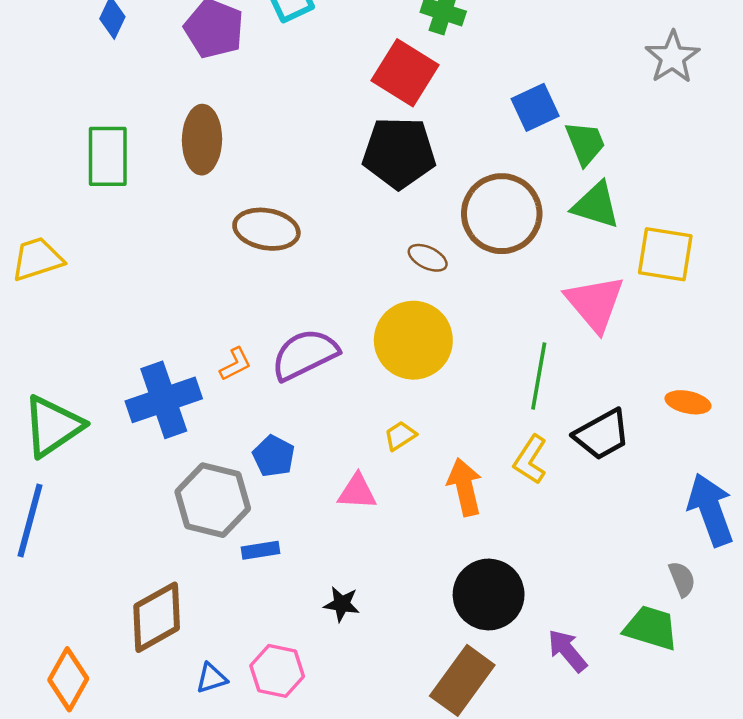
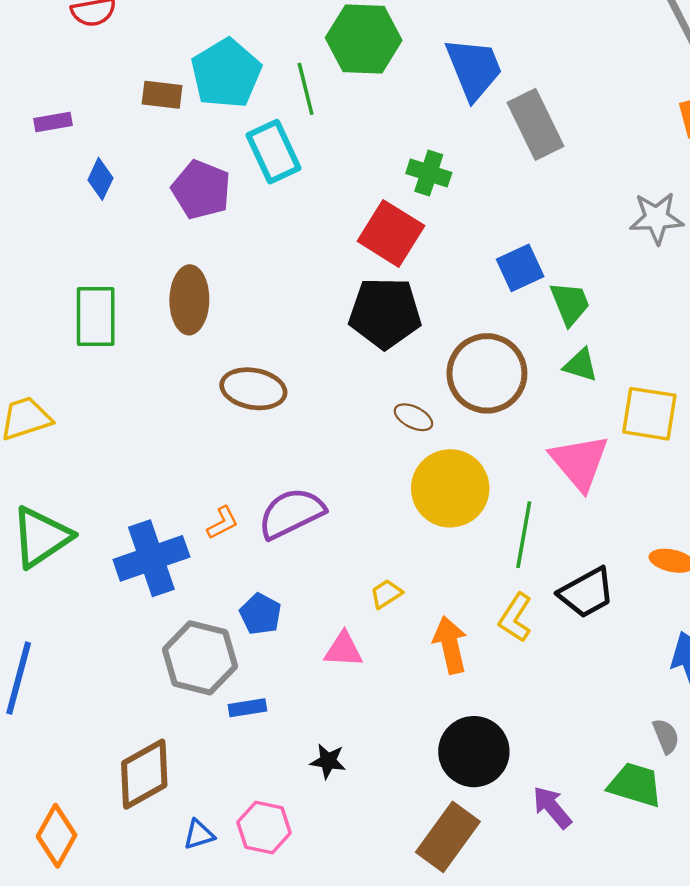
gray star: (672, 57) -> (656, 218), turned 30
green triangle: (596, 205) -> (581, 365), size x0.7
yellow circle: (413, 340) -> (450, 488), moved
green triangle: (53, 426) -> (41, 537), moved

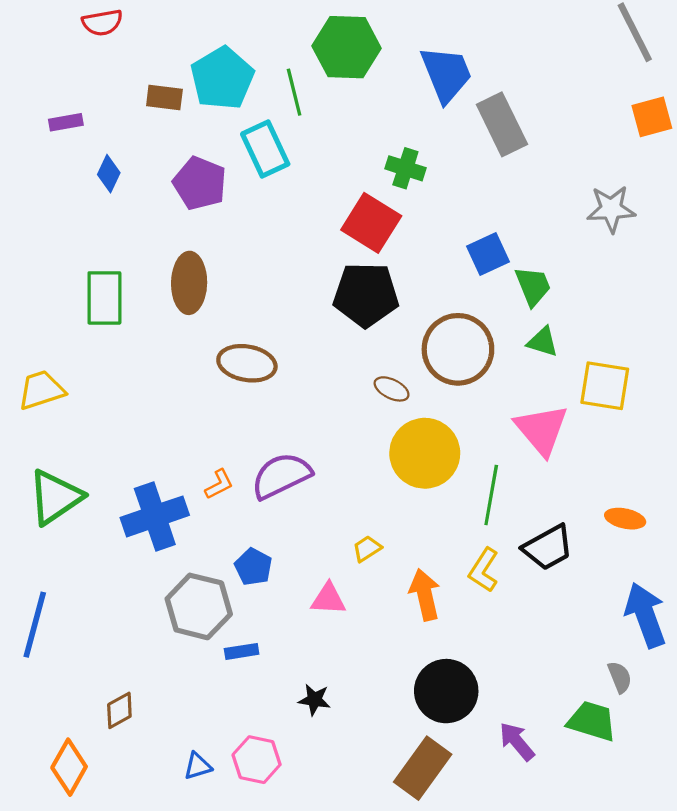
brown diamond: (144, 774) -> (119, 710), moved, size x0.6

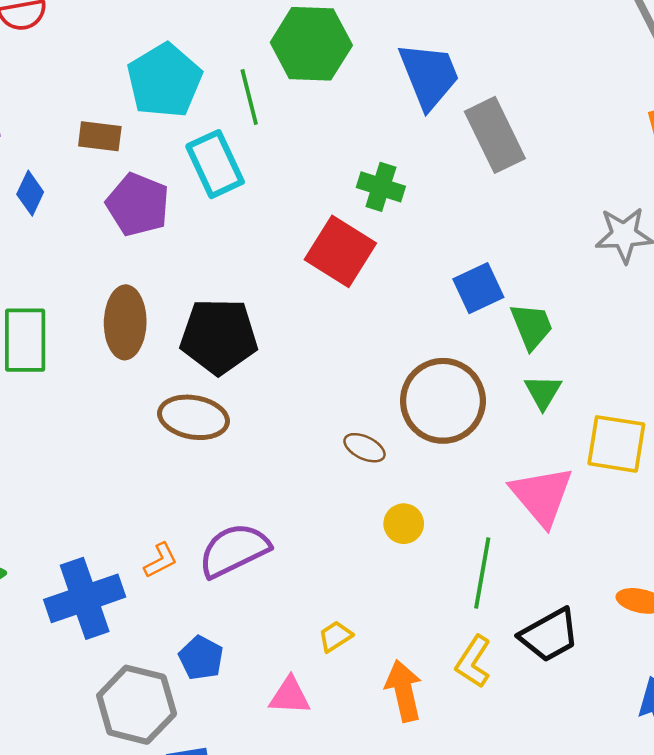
brown rectangle: (164, 98) -> (100, 136), moved
black pentagon: (366, 295) -> (219, 336), moved
green triangle: (543, 342) -> (543, 392), turned 44
yellow circle: (425, 453) -> (404, 524), size x0.5

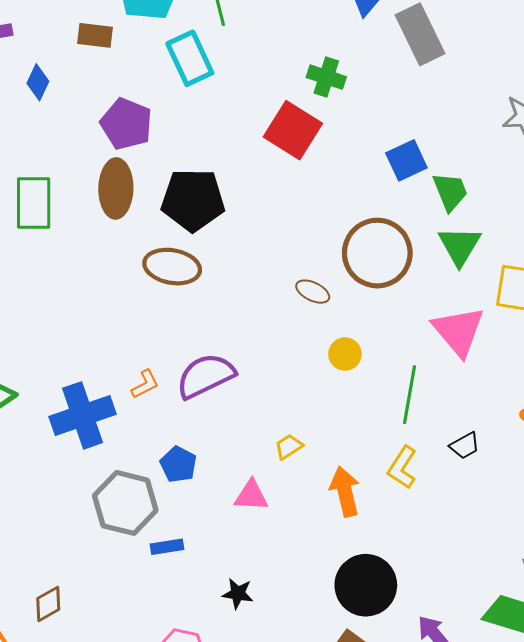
purple pentagon: (138, 205) -> (126, 124), moved
green triangle: (543, 392) -> (460, 246), size x1.4
black trapezoid: (549, 635) -> (465, 446), size x0.6

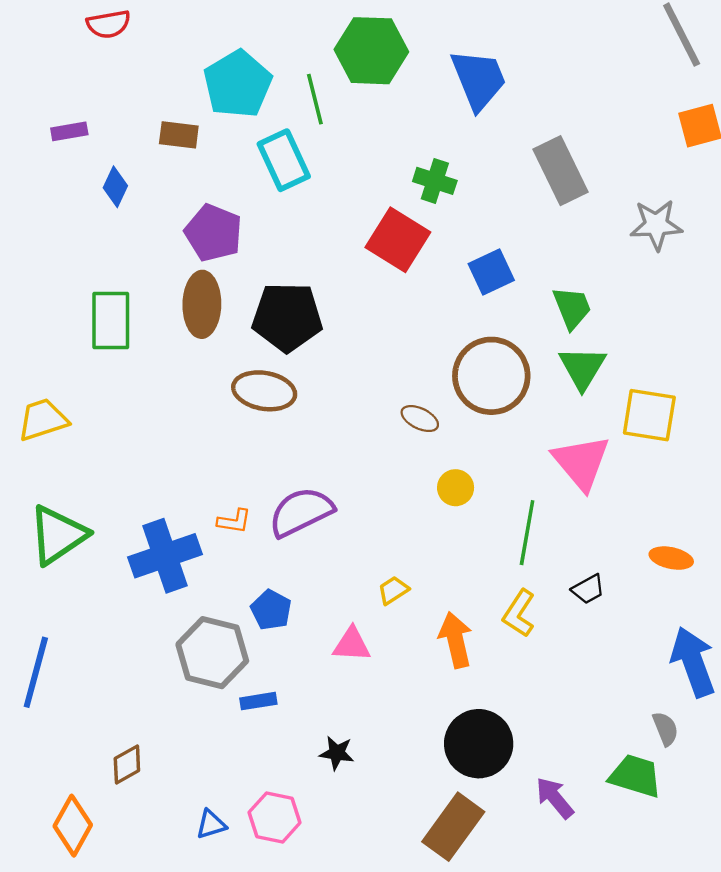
gray rectangle: (420, 34) -> (560, 171), moved
blue square: (406, 160) -> (491, 272), moved
orange L-shape: (145, 384) -> (234, 521), turned 36

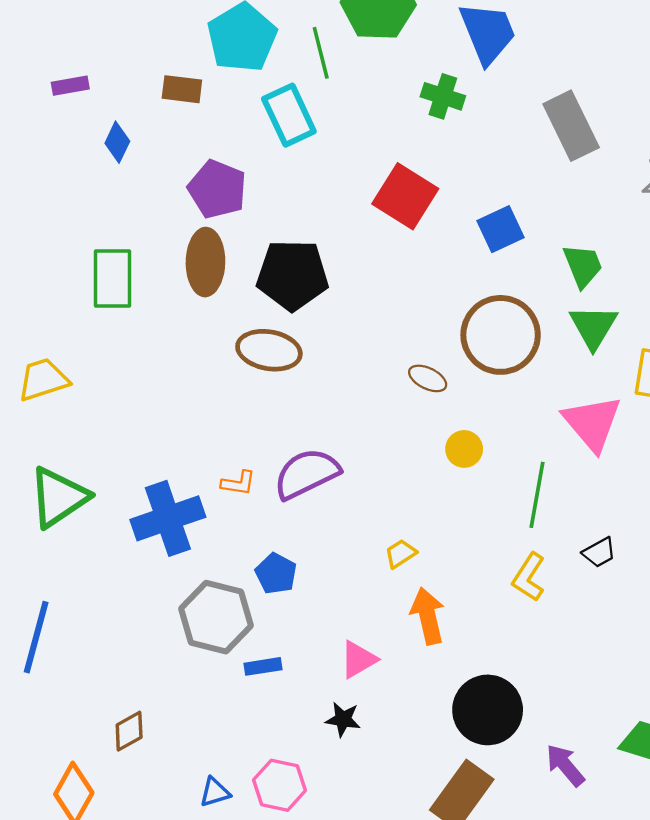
green cross: (435, 181) -> (443, 96), moved
orange arrow: (456, 640) -> (428, 616), moved
pink triangle: (352, 645) -> (358, 659), moved, turned -33

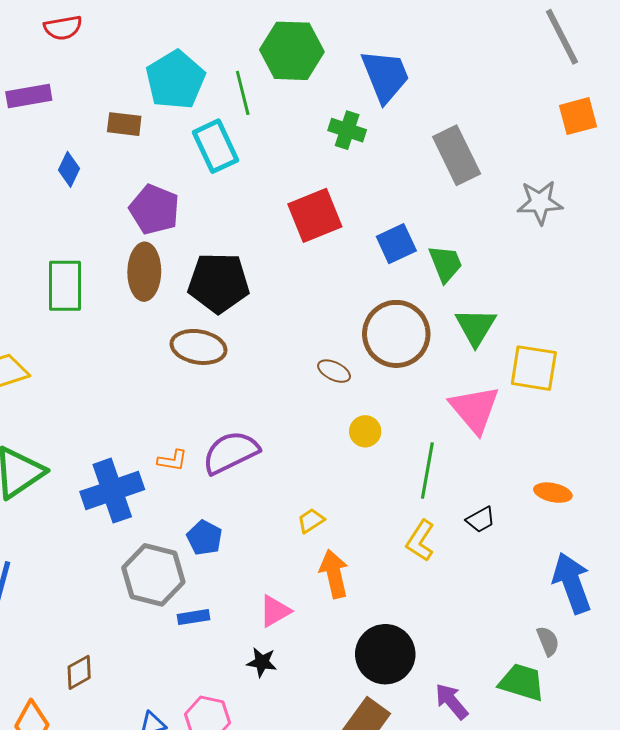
purple rectangle: (70, 86) -> (29, 96), moved, size x1.4
red square: (405, 196) -> (315, 215), turned 36
green trapezoid: (583, 266) -> (445, 264), moved

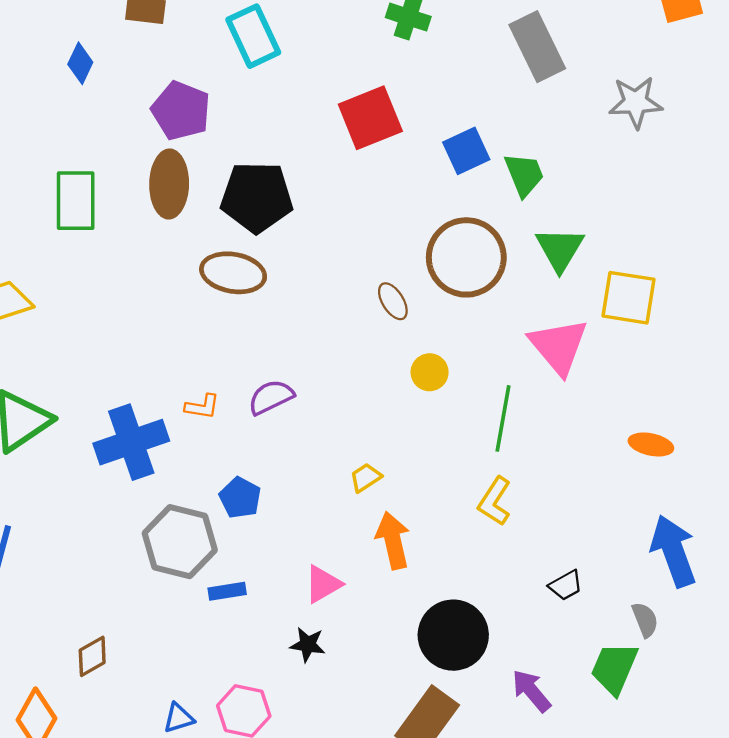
brown ellipse: (334, 371) -> (393, 301), turned 32
purple semicircle: (231, 452) -> (271, 397), size x0.7
black trapezoid: (481, 520) -> (566, 585), moved
green trapezoid: (522, 682) -> (614, 668), turned -84

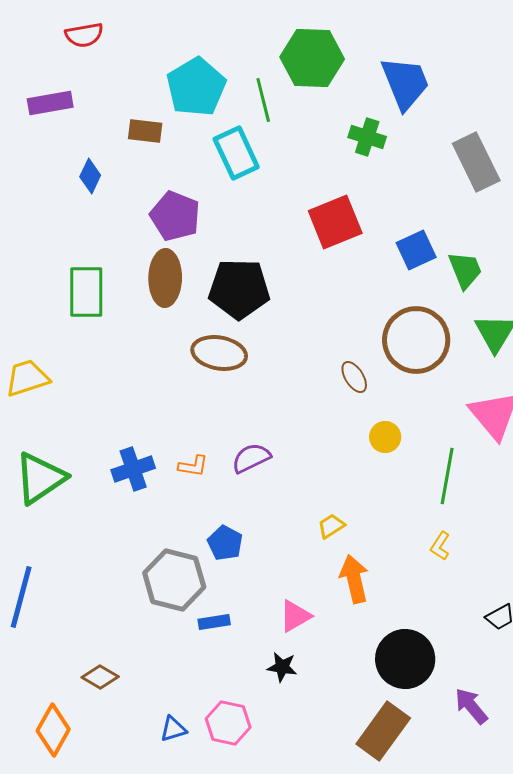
blue cross: (131, 442) -> (133, 469), moved, size x0.7
yellow L-shape: (495, 501) -> (440, 546), size x0.7
brown diamond: (92, 656) -> (100, 677), turned 60

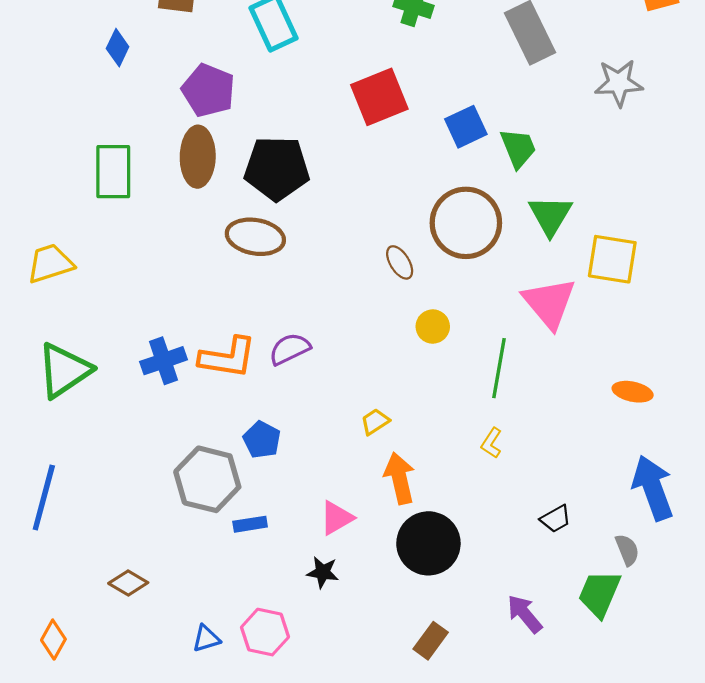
orange L-shape: (193, 466) -> (228, 358), size x1.8
black circle: (405, 659) -> (428, 543), moved
orange diamond: (53, 730) -> (53, 640), moved, size x0.7
brown rectangle: (383, 731) -> (431, 641), size x0.6

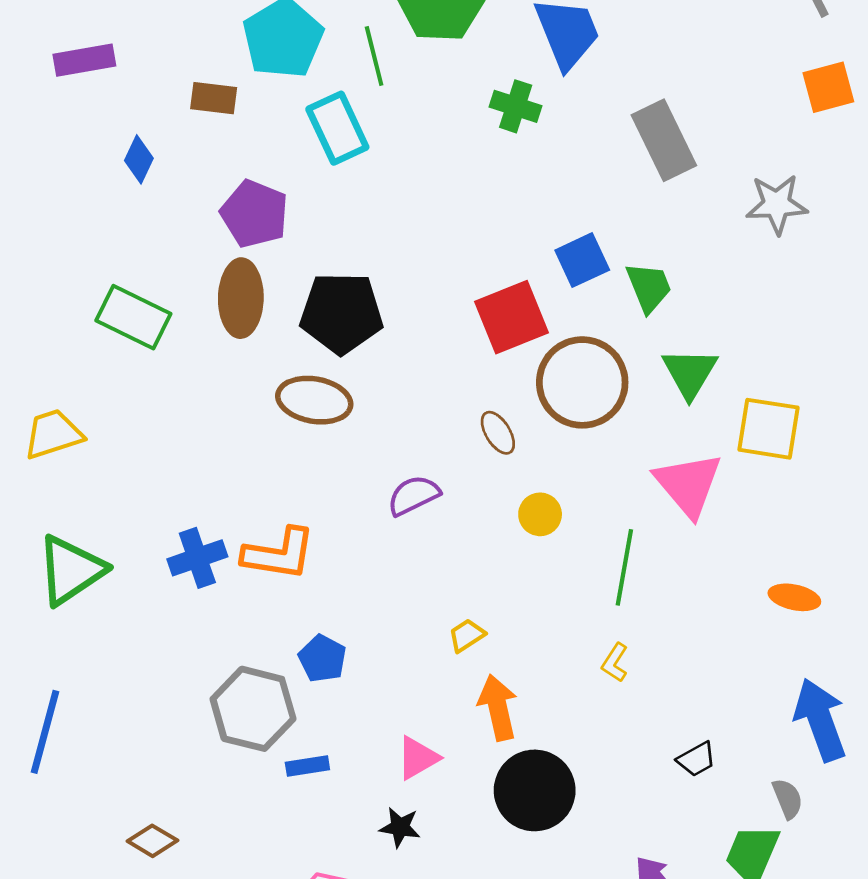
red square: (379, 97) -> (511, 317), moved
green rectangle: (113, 172) -> (133, 317), turned -64
purple semicircle: (290, 349) -> (414, 495), moved

